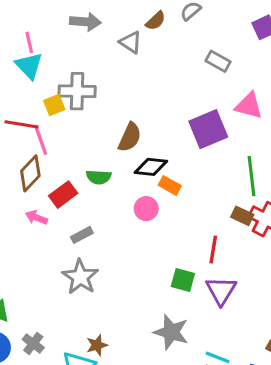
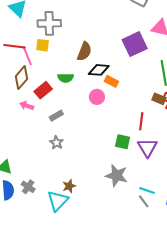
yellow square: (54, 105) -> (43, 45), moved, turned 32
gray star: (80, 277) -> (56, 143), size x0.6

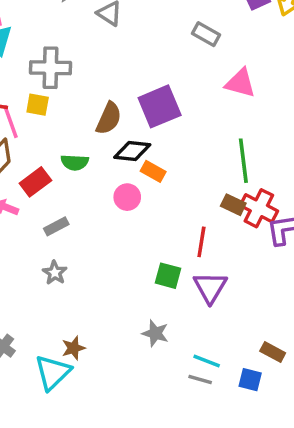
purple square: (135, 44) -> (160, 106), moved
gray star: (116, 176) -> (155, 333), size x0.7
gray line: (144, 201) -> (200, 379), turned -40

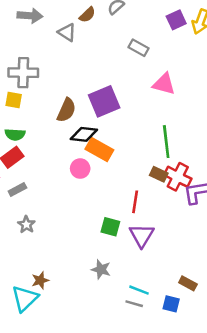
green semicircle: (75, 162) -> (15, 135), moved
orange rectangle: (153, 171) -> (99, 149), size x1.5
gray rectangle: (56, 226) -> (17, 190), moved

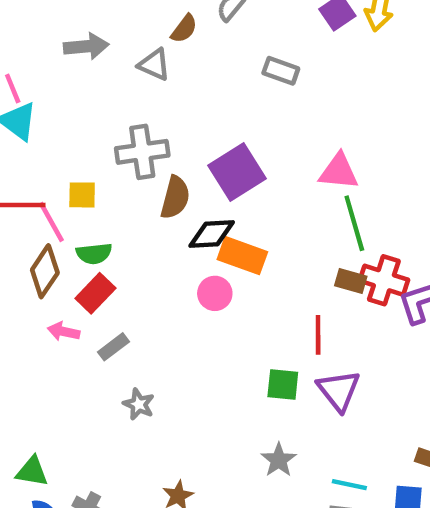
gray cross: (23, 73) -> (142, 152), moved
pink triangle: (164, 84) -> (339, 172), moved
gray star: (101, 269) -> (279, 460), turned 30

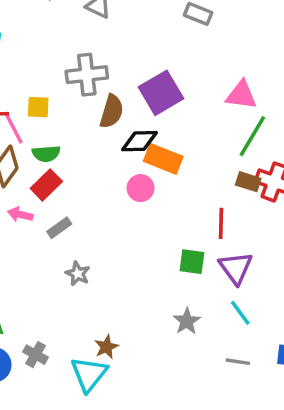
green line: (354, 223) -> (252, 136), turned 45
cyan line: (349, 485) -> (240, 313), moved, turned 40

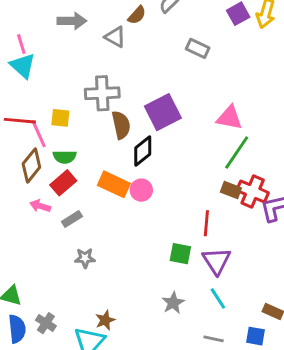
brown semicircle: (112, 111) -> (121, 125), turned -32
black diamond: (139, 141) -> (143, 151), turned -40
orange rectangle: (163, 159) -> (114, 184), moved
gray star: (78, 274) -> (85, 258), turned -30

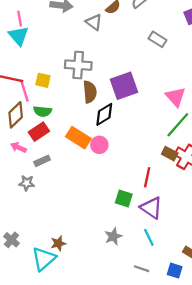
pink triangle: (229, 118) -> (176, 97), turned 30
gray star: (85, 258) -> (27, 183), moved
purple triangle: (216, 261) -> (151, 208), turned -30

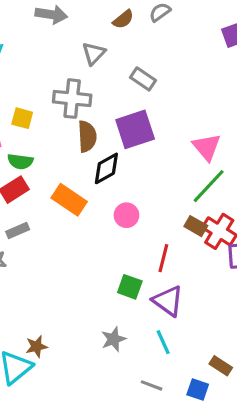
gray triangle: (94, 22) -> (94, 53), moved, turned 36
gray rectangle: (157, 39) -> (143, 79), moved
pink circle: (99, 145) -> (126, 215), moved

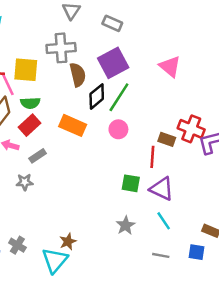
yellow square: (22, 118) -> (26, 70), size x1.5
green line: (209, 186) -> (119, 97), moved
brown rectangle: (196, 226) -> (167, 139), moved

